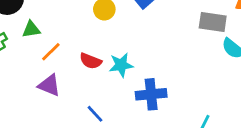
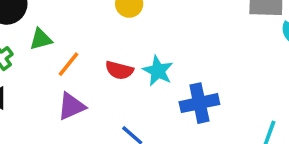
cyan star: (121, 65) -> (158, 71), turned -30
purple triangle: (49, 85) -> (71, 106), turned -40

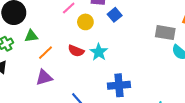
red semicircle: (119, 70) -> (76, 51), moved
cyan star: (158, 71) -> (99, 52), moved

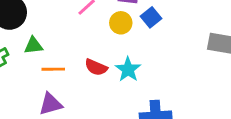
yellow circle: (85, 22) -> (121, 23), moved
orange line: (46, 53) -> (53, 69), turned 42

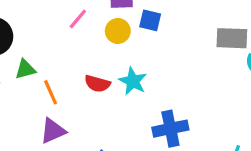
blue square: (151, 17) -> (150, 20), turned -30
orange line: (53, 69) -> (51, 92), turned 75

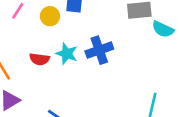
blue cross: (170, 129) -> (99, 50), moved

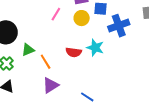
blue cross: (99, 50) -> (119, 26), moved

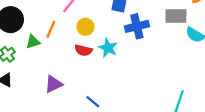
yellow circle: (82, 18) -> (85, 27), moved
orange line: (46, 62) -> (51, 29), moved, turned 49

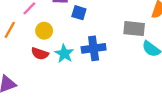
blue cross: (137, 26) -> (94, 48), moved

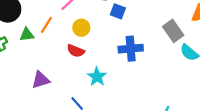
gray rectangle: (134, 29) -> (173, 31), turned 45
cyan star: (64, 54) -> (97, 77), moved

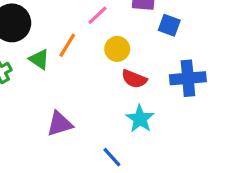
green triangle: (27, 35) -> (39, 59), turned 42
red semicircle: (76, 51) -> (134, 79), moved

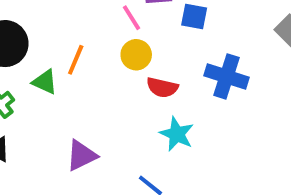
pink line: (97, 15) -> (132, 18), moved, turned -70
blue cross: (188, 78) -> (226, 76), turned 32

